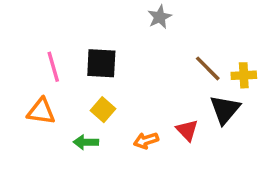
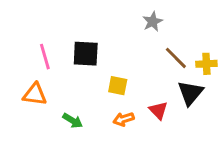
gray star: (160, 17) -> (153, 22), moved
yellow square: (103, 110) -> (118, 86), moved, turned -30
green arrow: (86, 142) -> (73, 121), turned -150

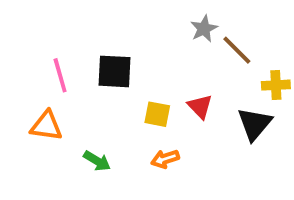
brown line: (176, 58) -> (237, 50), moved
red triangle: (158, 110) -> (200, 106), moved

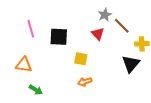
pink line: (60, 75) -> (31, 29), moved
red triangle: (200, 106) -> (98, 34), moved
green arrow: (97, 161) -> (36, 90), moved

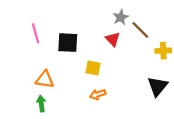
black triangle: (131, 64) -> (158, 86), moved
orange triangle: (24, 65) -> (45, 79), moved
green arrow: (36, 90) -> (41, 104), turned -128

